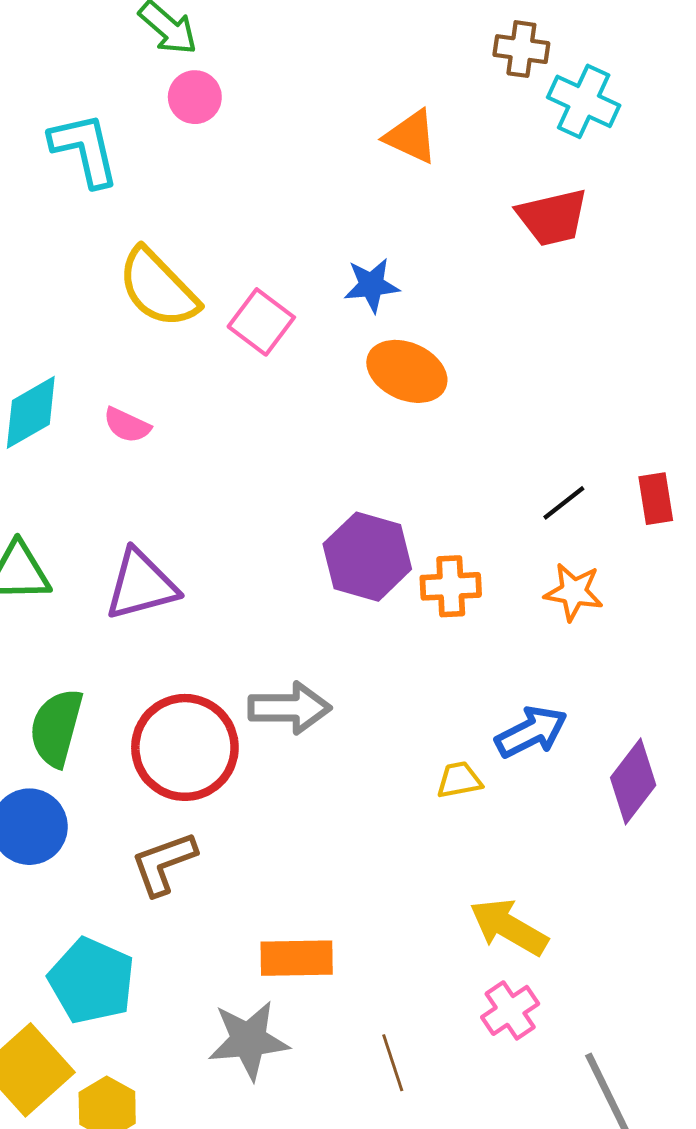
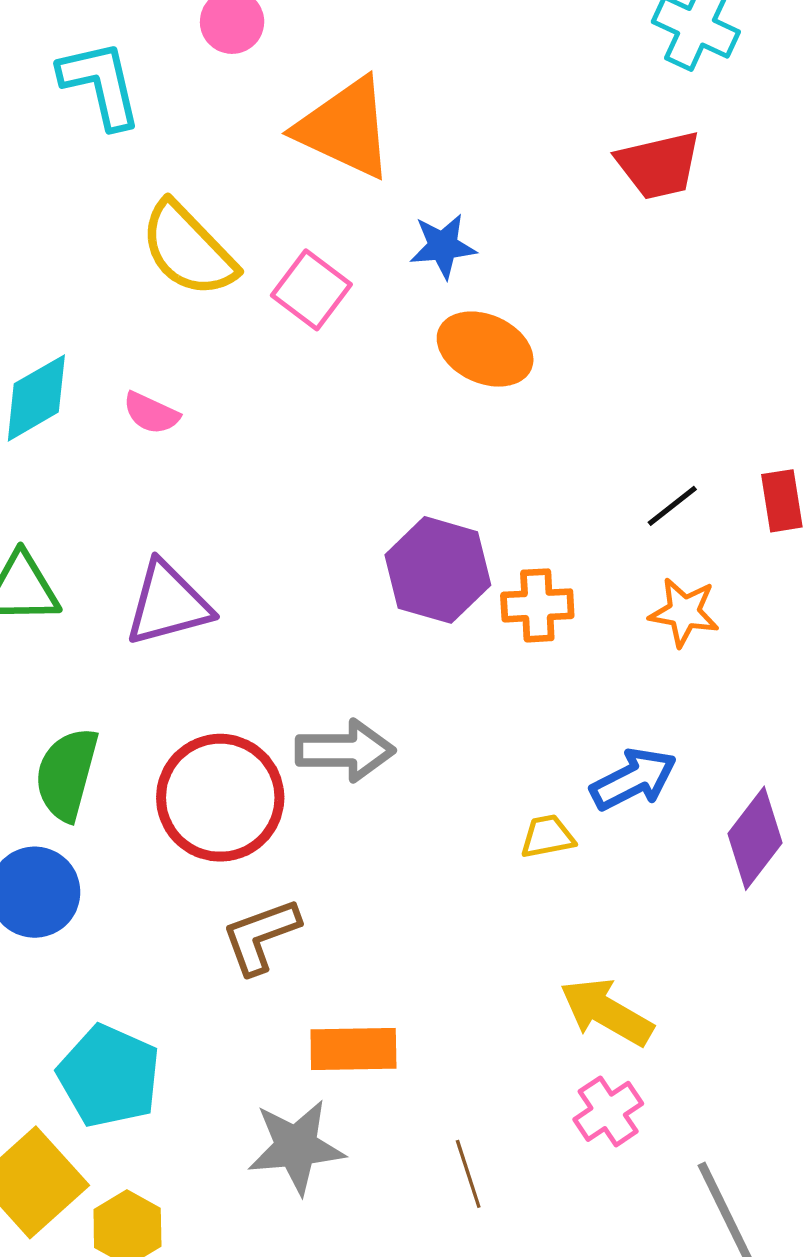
orange triangle: (411, 137) -> (345, 128), moved, size x1.6
brown L-shape: (164, 863) -> (261, 936), moved

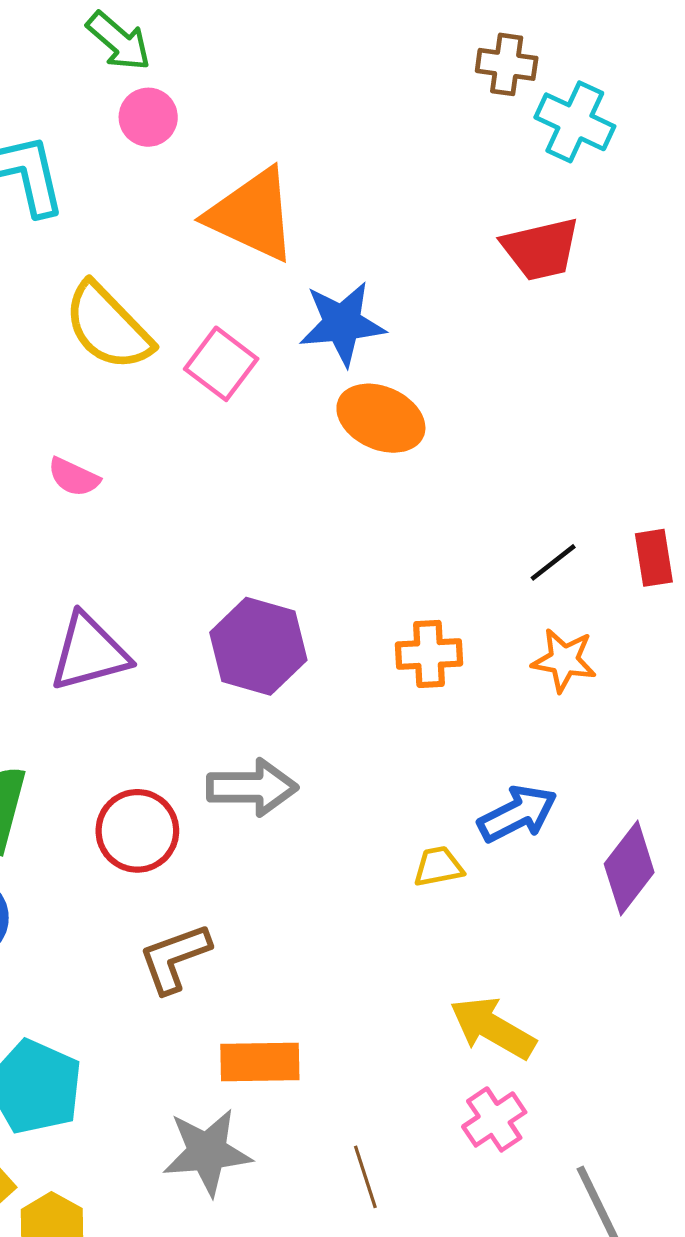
blue star: (443, 246) -> (342, 324), size x1.4
purple hexagon: (438, 570) -> (258, 646), moved
red circle: (220, 798) -> (137, 831), size x0.7

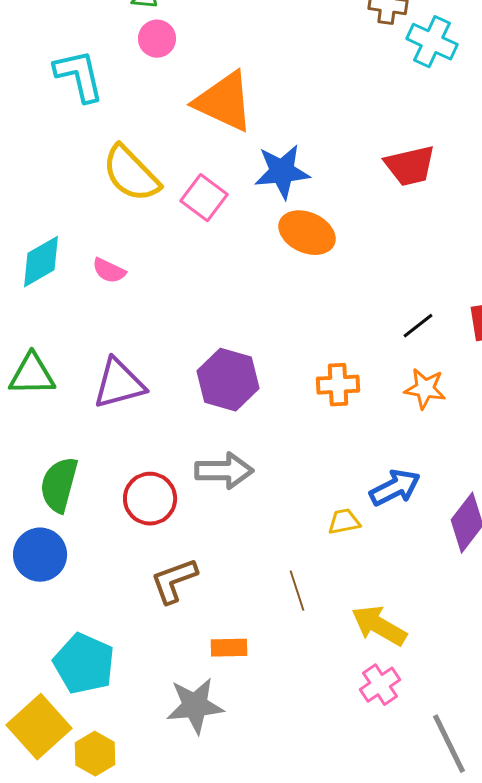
red trapezoid: (541, 249) -> (410, 166), moved
orange rectangle: (260, 1062) -> (229, 648), size x0.7
brown line: (365, 1177) -> (297, 591), moved

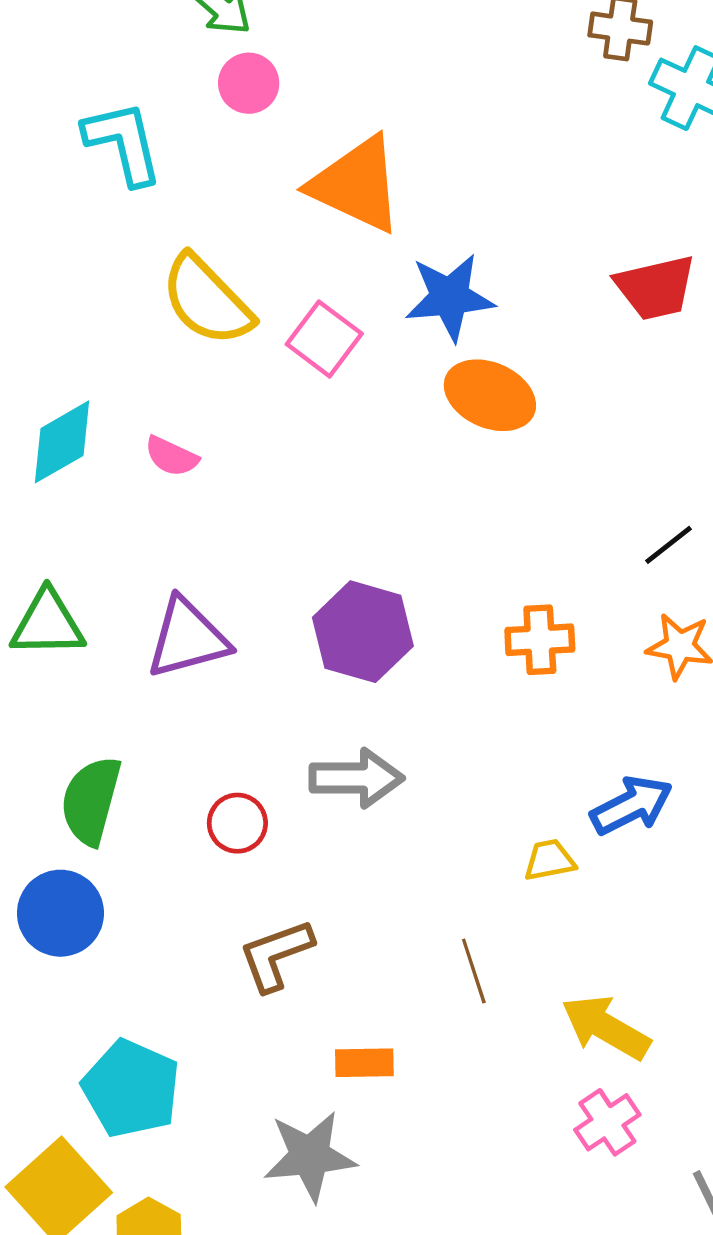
red circle: (150, 499) -> (237, 823), size x0.7

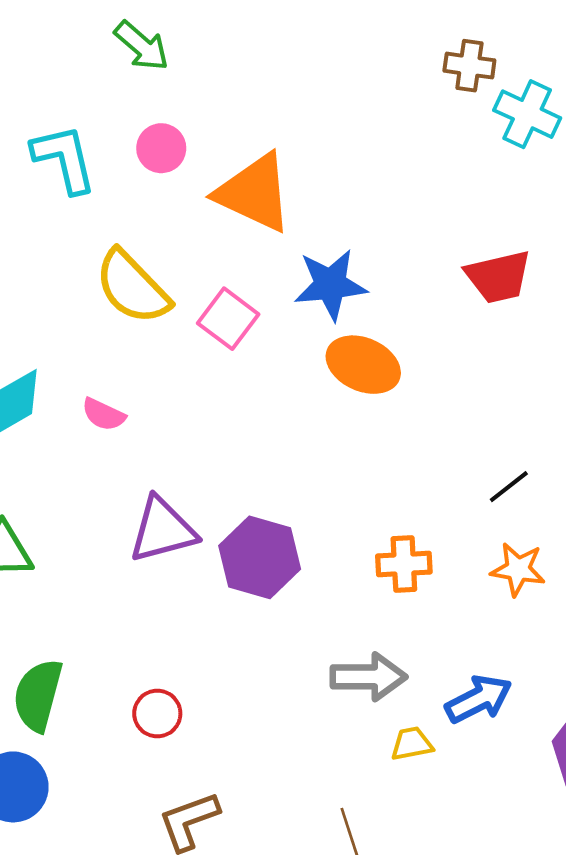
pink circle: (249, 83) -> (161, 148), moved
purple triangle: (188, 638) -> (163, 530), moved
gray arrow: (356, 778) -> (368, 677), moved

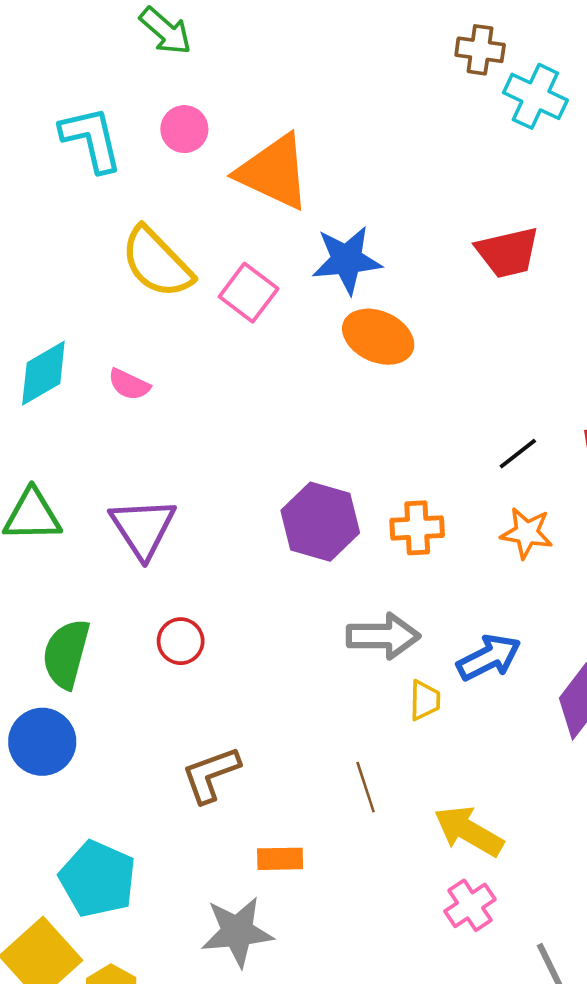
purple triangle: (163, 530) -> (143, 528), moved, turned -48
purple hexagon: (260, 557) -> (320, 522), moved
red circle: (157, 714) -> (181, 641), moved
yellow trapezoid: (412, 744) -> (425, 700), turned 102

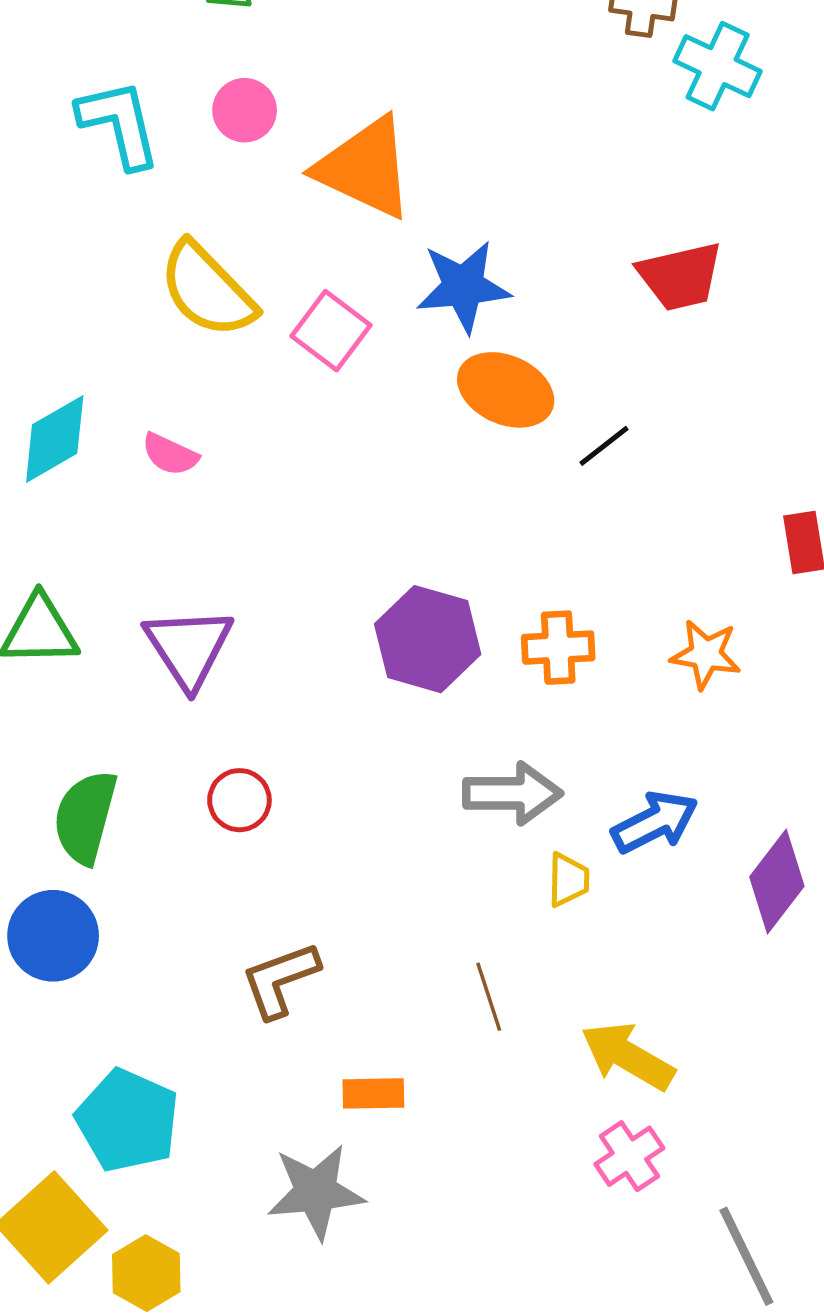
black line: (518, 454) -> (604, 446), moved

